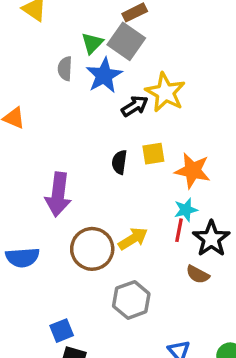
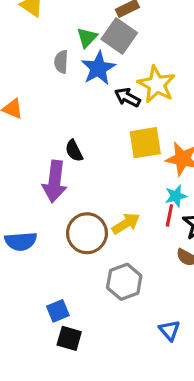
black arrow: (135, 106) -> (127, 97), turned -120
yellow square: (153, 154) -> (145, 143), size x1.5
black semicircle: (119, 162) -> (74, 151), moved, turned -35

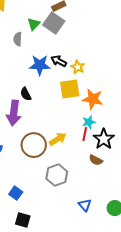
blue star: (98, 68) -> (40, 65), moved, turned 30
yellow star: (157, 84) -> (78, 67), moved, size x0.6
blue square: (58, 311) -> (16, 193), turned -32
black square: (69, 338) -> (23, 220), moved

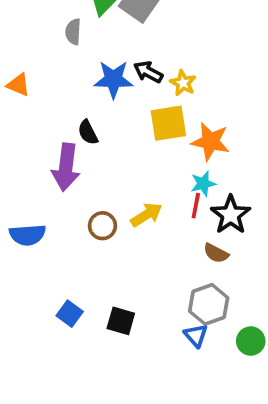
brown circle: (34, 145) -> (102, 226), size x0.6
gray hexagon: (57, 175) -> (209, 304), moved
black square: (23, 220) -> (121, 321), moved

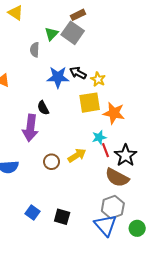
cyan star: (203, 184) -> (99, 137), moved
red line: (196, 206) -> (105, 150), turned -32
brown semicircle: (216, 253) -> (117, 178), size x1.6
blue triangle: (196, 336) -> (105, 225), size x1.6

